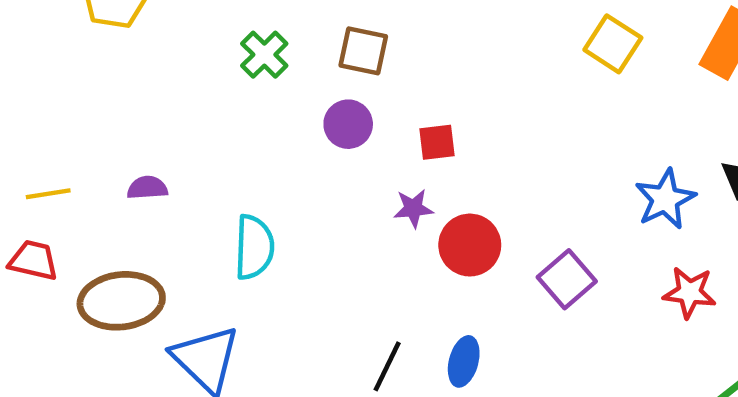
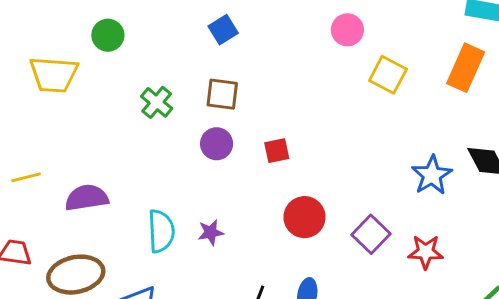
purple semicircle: (147, 188) -> (87, 198), size x1.6
yellow line: (48, 194) -> (26, 177), moved
purple star: (413, 208) -> (211, 232), moved
red star: (690, 292) -> (426, 252), moved

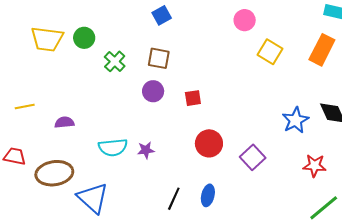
green circle: (108, 35) -> (84, 38), moved
purple semicircle: (87, 198) -> (64, 122), size x0.7
cyan semicircle: (161, 231) -> (113, 147), turned 84
red star: (426, 252) -> (315, 166), moved

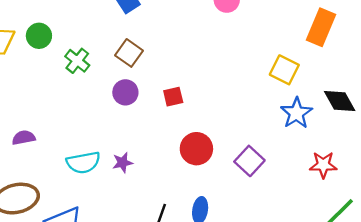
yellow square: (270, 52) -> (284, 70), moved
brown square: (159, 58) -> (129, 53), turned 30

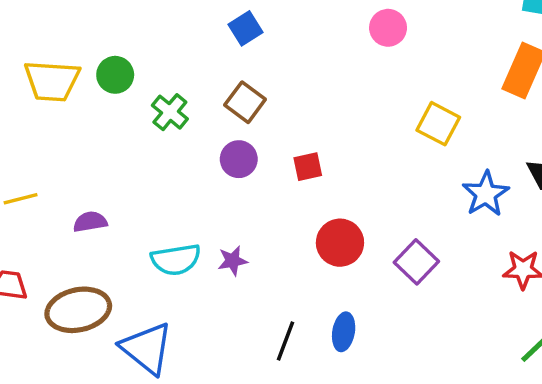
yellow square: (284, 70) -> (438, 124), moved

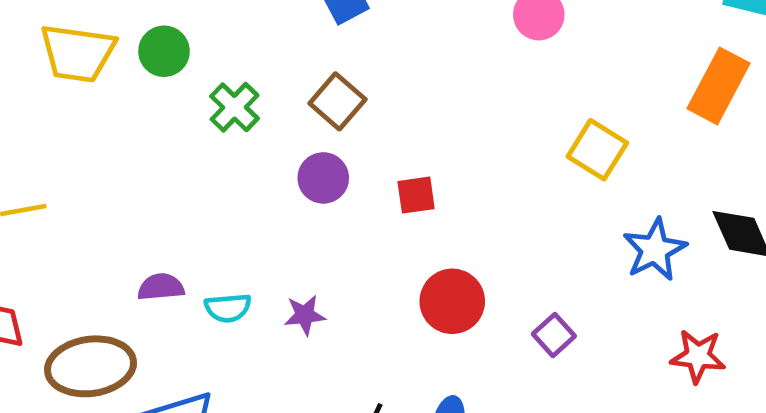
purple semicircle: (90, 222) -> (161, 287), moved
cyan semicircle: (176, 260) -> (228, 308), size x0.7
purple square: (416, 262) -> (554, 335), size x0.7

